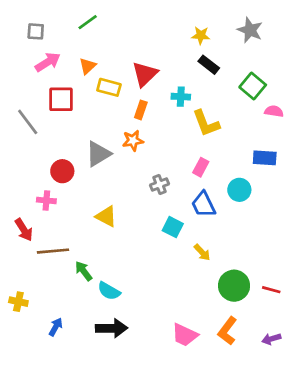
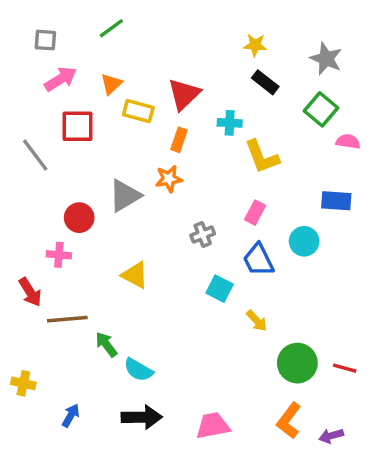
gray star: (250, 30) -> (326, 59), moved
pink trapezoid: (185, 335) -> (213, 426), moved, turned 144
purple arrow: (271, 339) -> (331, 436), moved

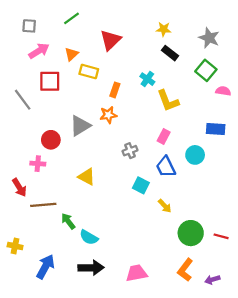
red triangle: (184, 94) -> (110, 40), moved
cyan cross: (230, 123) -> (147, 79), turned 32
blue arrow: (71, 415) -> (45, 267), size x1.6

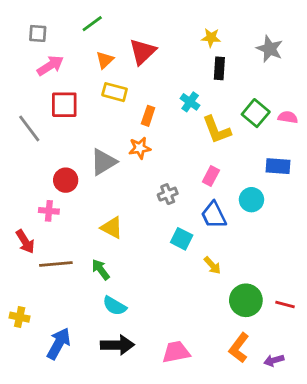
black rectangle: (170, 53) -> (219, 68), turned 56
orange triangle: (71, 54) -> (105, 60), moved
green square: (206, 70) -> (256, 113), moved
green arrow: (68, 221) -> (101, 270), moved

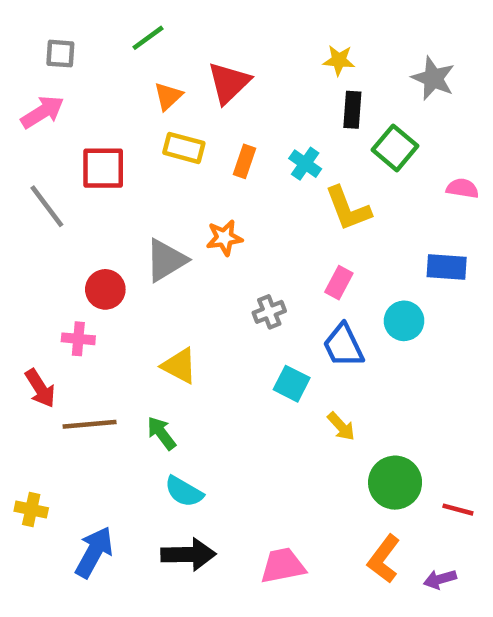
pink arrow: (50, 66) -> (42, 112), moved
green square: (256, 113) -> (395, 148), moved
orange rectangle: (148, 116) -> (245, 161), moved
red line: (285, 304) -> (458, 510), moved

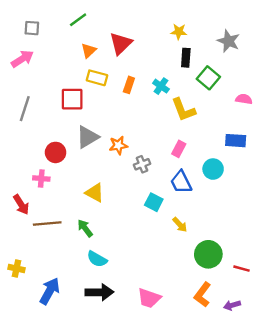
red square: (103, 168) -> (72, 99), moved
gray line: (47, 206) -> (25, 109), turned 55
orange star: (224, 238) -> (118, 145), moved
pink trapezoid: (283, 566) -> (149, 298), turned -150

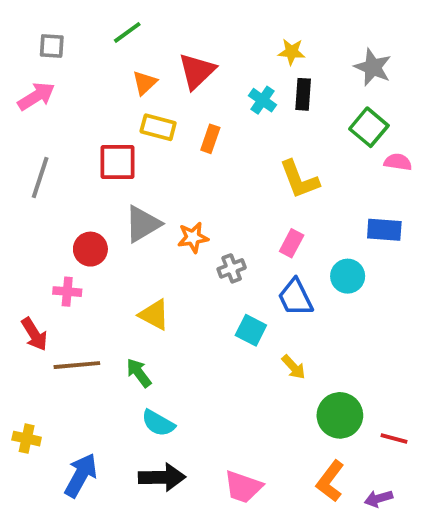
green square: (208, 78) -> (369, 127), moved
cyan cross: (161, 86) -> (263, 100), moved

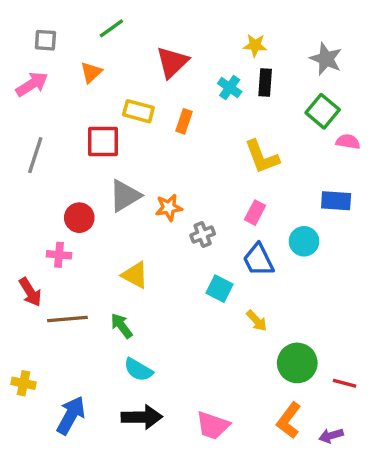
orange triangle: (145, 83) -> (91, 72), moved

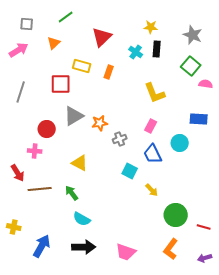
purple arrow: (331, 436) -> (205, 258), moved

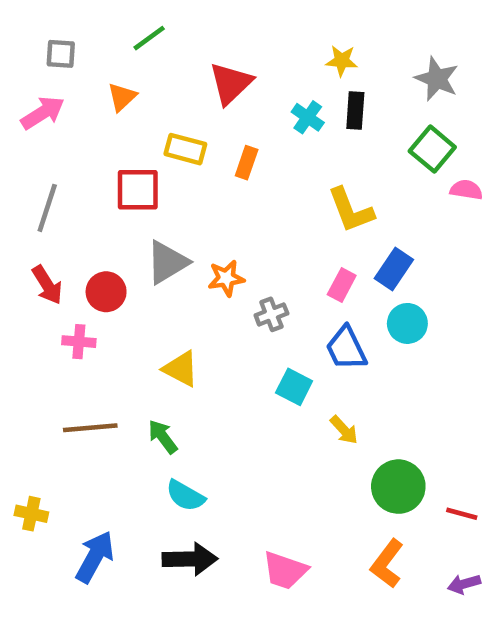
blue rectangle: (199, 119) -> (394, 269), moved, turned -60
red arrow: (18, 173) -> (47, 285), moved

